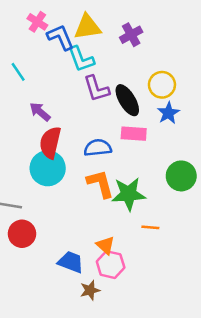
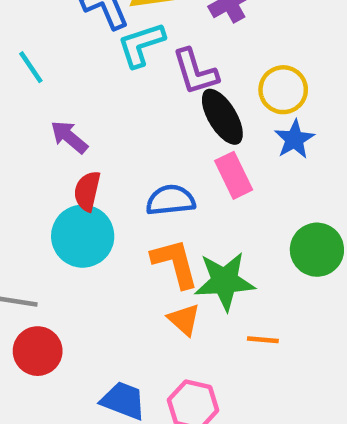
cyan L-shape: (81, 59) -> (141, 45), turned 92
purple L-shape: (96, 89) -> (195, 72), moved
pink rectangle: (134, 134) -> (234, 175), turned 60
red semicircle: (50, 143) -> (87, 191), size x0.7
orange triangle: (105, 245) -> (184, 319), moved

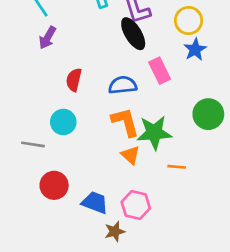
black ellipse: (222, 117) -> (133, 34), moved
purple arrow: (69, 137) -> (47, 38), moved, turned -100
cyan circle: (83, 236) -> (63, 122), moved, size x0.7
red circle: (38, 351) -> (54, 185), moved

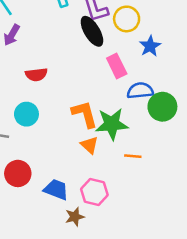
yellow circle: (189, 20) -> (127, 19), moved
red semicircle: (74, 80) -> (36, 75), turned -110
blue semicircle: (123, 85) -> (140, 91), moved

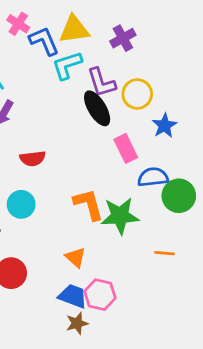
orange triangle: (90, 145) -> (76, 257), moved
orange line: (133, 156) -> (164, 253), moved
blue trapezoid: (56, 190) -> (73, 296), moved

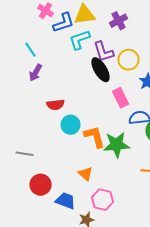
blue L-shape: (44, 41) -> (64, 23), turned 95
cyan circle: (21, 204) -> (70, 125), moved
blue trapezoid: (73, 296) -> (66, 201), moved

